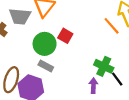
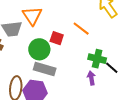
orange line: (112, 26) -> (81, 29), moved
gray rectangle: (46, 66) -> (45, 69), size x1.5

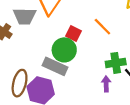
green circle: (39, 49) -> (64, 50), moved
green cross: (97, 59) -> (116, 63), turned -30

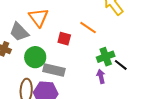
gray trapezoid: (25, 16) -> (19, 32), turned 55
green circle: (64, 50) -> (35, 57), moved

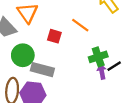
black line: (121, 65) -> (114, 66), turned -72
purple arrow: (101, 76) -> (102, 72), moved

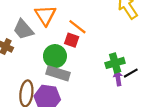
orange line: (80, 25) -> (77, 27), moved
green circle: (23, 55) -> (55, 56), moved

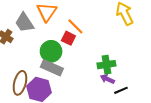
black line: (131, 73) -> (121, 90), moved
purple arrow: (118, 78) -> (107, 79), turned -64

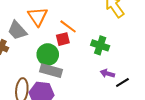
red square: (68, 38) -> (63, 39), turned -32
green cross: (106, 65) -> (100, 45), moved, turned 36

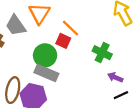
red square: (63, 39) -> (63, 41), turned 32
purple arrow: (107, 73) -> (115, 77), moved

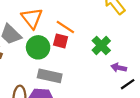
green cross: (102, 53) -> (101, 45), turned 30
green circle: (45, 55) -> (38, 47), moved

